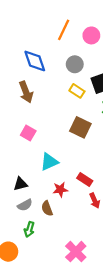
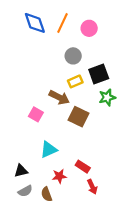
blue diamond: (35, 61) -> (35, 23), moved
yellow rectangle: (77, 91) -> (75, 81), turned -56
brown arrow: (26, 92) -> (59, 97), moved, turned -42
pink square: (28, 133) -> (36, 114), moved

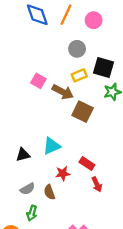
black square: (99, 74) -> (103, 68), turned 36
pink square: (36, 114) -> (38, 81), moved
black triangle: (21, 171) -> (23, 155), moved

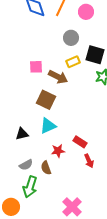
pink square: (38, 81) -> (36, 67), turned -32
brown square: (83, 112) -> (46, 100), moved
green arrow: (32, 213) -> (30, 187), size x1.5

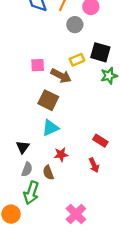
gray circle: (71, 38) -> (75, 25), moved
black triangle: (22, 134) -> (23, 147), moved, turned -40
red rectangle: (80, 142) -> (100, 141), moved
gray semicircle: (26, 165) -> (27, 169), turned -40

